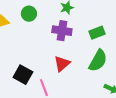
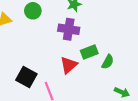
green rectangle: (97, 33) -> (89, 52), moved
green semicircle: (98, 61) -> (108, 62), size x0.6

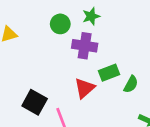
green circle: (33, 11) -> (60, 24), moved

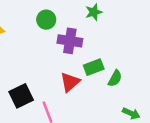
green star: (91, 16) -> (94, 12), moved
black square: (35, 102) -> (21, 96), turned 35

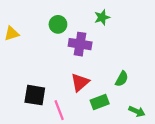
green rectangle: (94, 67) -> (100, 102), moved
black square: (21, 96) -> (35, 95), turned 35

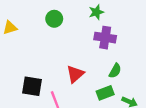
purple cross: (80, 44) -> (105, 38), moved
green rectangle: (100, 102) -> (105, 93), moved

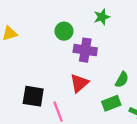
green circle: (54, 19) -> (64, 31), moved
purple cross: (105, 38) -> (85, 50), moved

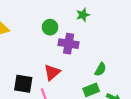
red triangle: (79, 83) -> (52, 72), moved

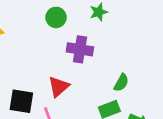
green circle: (50, 27) -> (56, 17), moved

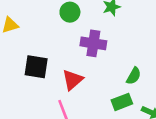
black square: (21, 101) -> (36, 67), moved

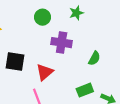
green semicircle: (134, 76) -> (94, 58), moved

